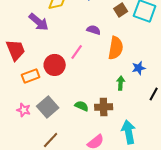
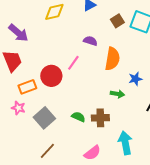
purple arrow: (39, 22) -> (18, 33), moved
green arrow: (121, 83) -> (117, 94), turned 96
pink star: (24, 110) -> (18, 108), moved

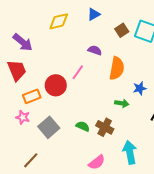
brown cross: (100, 118) -> (105, 127), turned 30
brown line: (47, 151) -> (31, 160), moved

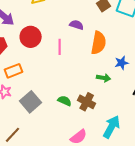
pink line: (78, 72) -> (60, 47), turned -35
red circle: (56, 85) -> (31, 37), moved
cyan arrow: (130, 152) -> (112, 127), turned 40

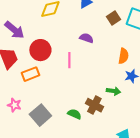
orange semicircle: (99, 43) -> (123, 56), moved, size x0.7
orange rectangle: (14, 71) -> (30, 74), moved
brown cross: (87, 102) -> (94, 105), moved

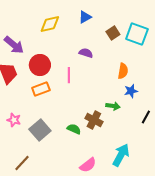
orange rectangle: (30, 74) -> (41, 89), moved

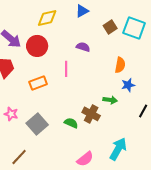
red circle: (40, 65) -> (37, 46), moved

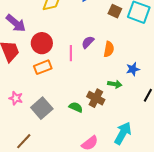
brown square: (110, 27) -> (115, 11), turned -32
red circle: (37, 46) -> (42, 43), moved
purple semicircle: (83, 47) -> (88, 42), moved, turned -64
orange semicircle: (120, 65) -> (109, 49), moved

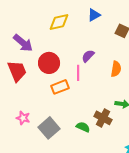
purple semicircle: (88, 42) -> (88, 56), moved
orange rectangle: (43, 67) -> (60, 87), moved

